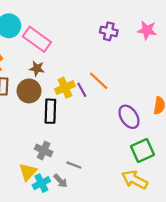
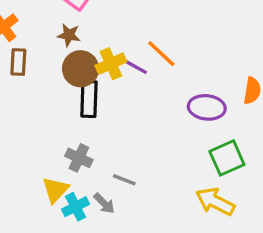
purple line: (82, 90) -> (136, 67), turned -32
brown circle: (29, 91) -> (81, 69), moved
purple ellipse: (129, 117) -> (207, 107), turned -50

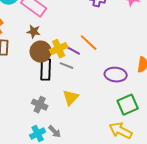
gray line: (124, 180) -> (67, 66), moved
yellow triangle: (55, 190) -> (71, 98), moved

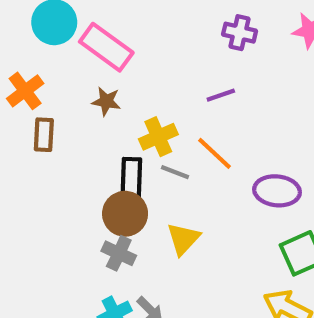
orange line: (89, 43) -> (215, 153), moved
purple line: (74, 51) -> (221, 95), moved, turned -48
brown circle: (41, 52) -> (125, 214), moved

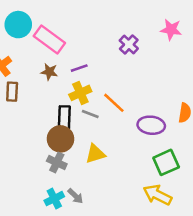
purple cross: (240, 33) -> (129, 44), moved, turned 30
purple line: (221, 95) -> (79, 68), moved
yellow triangle: (183, 239) -> (95, 154), turned 30

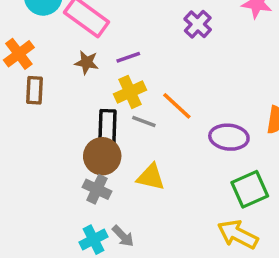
yellow triangle: (95, 154) -> (151, 177), turned 30

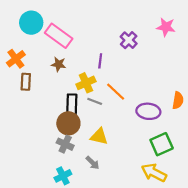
purple line: (128, 57) -> (100, 61), moved, turned -64
gray arrow: (123, 236) -> (93, 163), moved

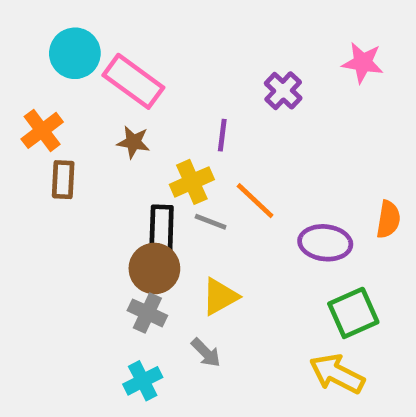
yellow triangle: (99, 136) -> (220, 297), turned -42

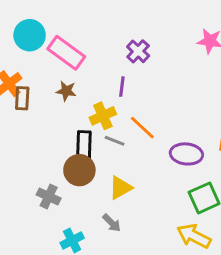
purple cross: (283, 91) -> (138, 51), moved
brown rectangle: (63, 180) -> (22, 98), moved
gray cross: (147, 313) -> (49, 196), moved

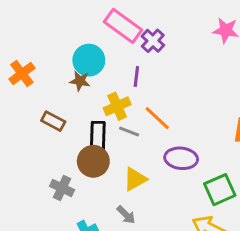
cyan circle: (30, 35) -> (89, 60), moved
pink rectangle: (66, 53) -> (123, 26), moved
brown rectangle: (22, 98) -> (53, 121), moved, turned -65
purple ellipse: (186, 154) -> (181, 158), moved

